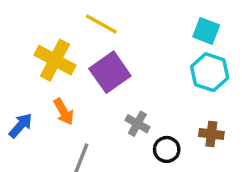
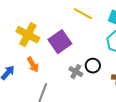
yellow line: (101, 24) -> (83, 14), moved
black circle: (167, 149) -> (93, 66), moved

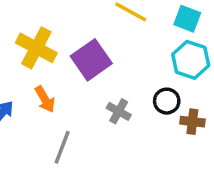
black circle: (93, 66) -> (167, 101), moved

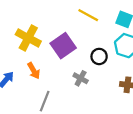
black circle: (167, 101) -> (99, 56), moved

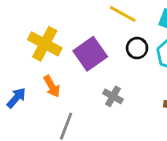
black circle: (99, 56) -> (137, 48), moved

